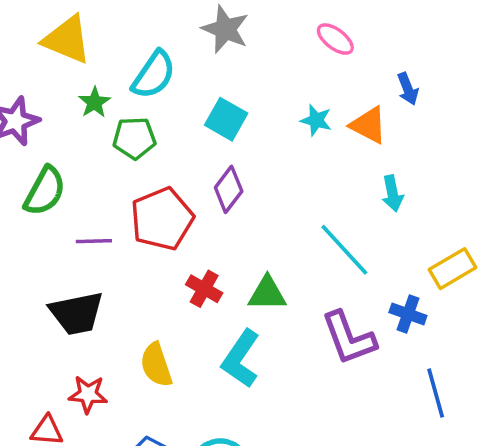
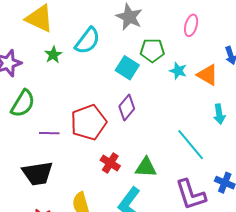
pink ellipse: (335, 39) -> (191, 25), turned 65
green pentagon: (134, 138) -> (152, 50), moved

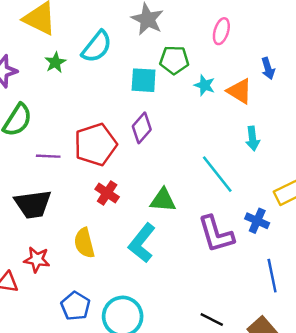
cyan square: (127, 68) -> (144, 80), turned -30
red cross: (110, 163) -> (107, 193), moved

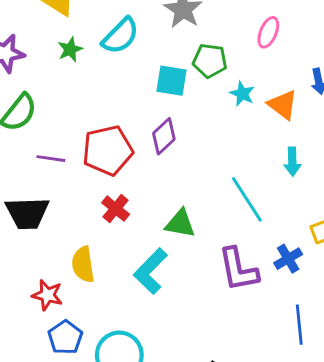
blue cross: (257, 221) -> (288, 259), turned 30
red star: (37, 260) -> (47, 295), moved

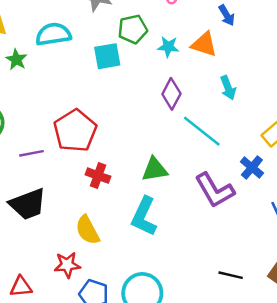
cyan semicircle: (120, 36) -> (53, 34), turned -124
purple diamond: (164, 136) -> (171, 94), moved

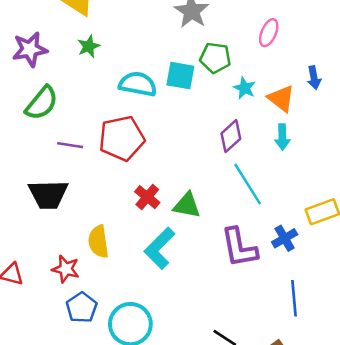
cyan semicircle: (53, 34) -> (138, 84), moved
cyan arrow: (228, 88) -> (282, 137), moved
red cross: (98, 176) -> (147, 197), moved

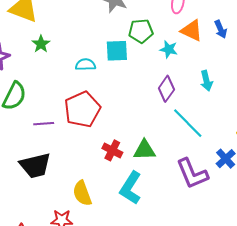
cyan semicircle: (138, 84) -> (85, 65), size x0.7
orange triangle: (281, 98) -> (192, 31), moved

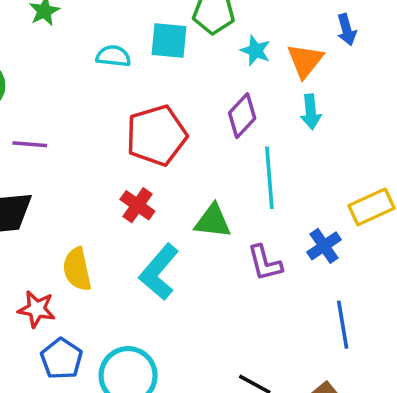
orange triangle: (192, 31) -> (305, 61), moved, turned 35
red pentagon: (82, 109) -> (156, 135), moved
cyan line: (188, 123) -> (269, 178), turned 32
green triangle: (144, 150) -> (213, 221), moved
purple L-shape: (192, 174) -> (265, 263), size x0.7

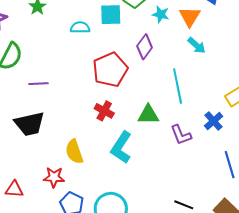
cyan arrow: (311, 112) -> (197, 45), turned -36
purple diamond: (242, 116) -> (145, 47), moved

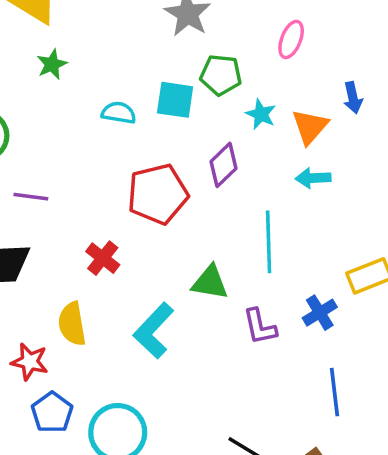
cyan arrow: (197, 45) -> (313, 178), turned 126
red cross: (104, 111) -> (103, 258), moved

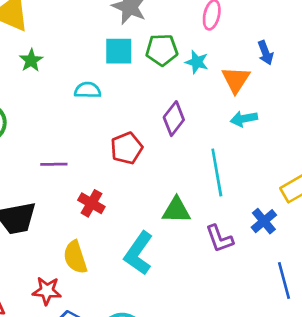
cyan square: (175, 100) -> (119, 51), moved
cyan star: (261, 114) -> (197, 62), moved
red pentagon: (158, 194) -> (127, 148), size x0.7
purple line: (31, 197) -> (54, 164), moved

